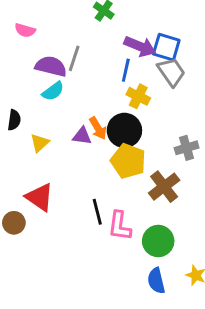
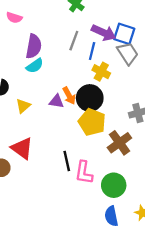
gray line: (74, 58) -> (74, 41), moved
purple semicircle: (51, 66) -> (34, 46), turned 85

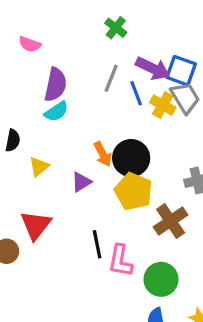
blue line: (92, 51) -> (136, 93), turned -36
yellow cross: (101, 72) -> (163, 105), moved
purple triangle: (56, 101) -> (81, 182), moved, turned -42
red triangle: (22, 148) -> (36, 225), turned 30

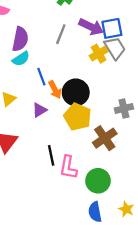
blue square: (181, 71) -> (112, 28), turned -30
blue line: (136, 93) -> (41, 77), moved
yellow cross: (163, 105) -> (99, 54), turned 30

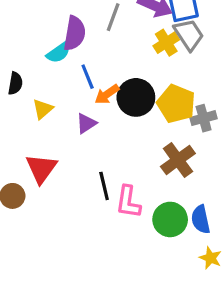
purple semicircle: (20, 39) -> (75, 33), moved
orange arrow: (55, 90) -> (107, 94), turned 84
yellow pentagon: (77, 117) -> (176, 104), moved
blue semicircle: (95, 212) -> (201, 219), moved

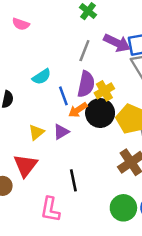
purple semicircle: (75, 33) -> (86, 84), moved
yellow cross: (166, 43) -> (104, 91), moved
yellow triangle: (43, 109) -> (36, 132), moved
pink L-shape: (128, 202) -> (50, 210), moved

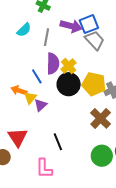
cyan semicircle: (42, 77) -> (24, 30), moved
orange arrow: (78, 110) -> (19, 90), moved, turned 63
yellow triangle: (36, 132) -> (30, 98), moved

